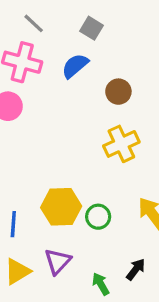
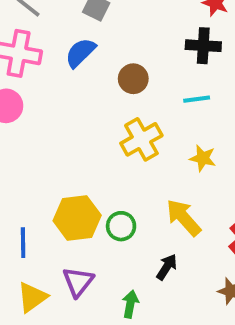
black arrow: (136, 269) -> (167, 267), moved
green arrow: (101, 284) -> (130, 304), turned 45

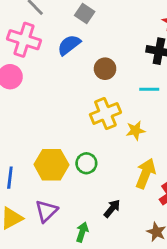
yellow star: (203, 158) -> (136, 130), moved, turned -30
yellow arrow: (184, 218) -> (146, 174), moved, turned 56
green circle: (121, 226) -> (86, 163), moved

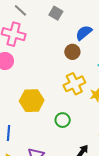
blue semicircle: (69, 45) -> (84, 33), moved
yellow hexagon: (51, 165) -> (32, 101), moved

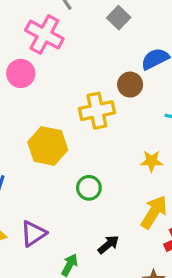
yellow cross: (74, 84) -> (97, 111), moved

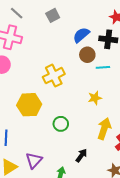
gray square: (119, 18) -> (53, 15), turned 32
brown circle: (130, 85) -> (87, 55), moved

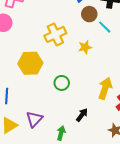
cyan line: (103, 67) -> (105, 27), turned 48
yellow star: (95, 98) -> (85, 47), moved

